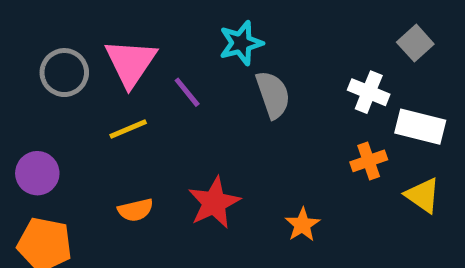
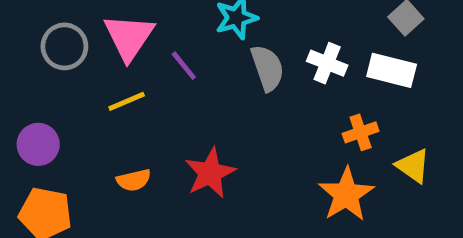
white cross: (369, 92) -> (327, 63), moved
white rectangle: (420, 127) -> (392, 70), moved
orange star: (302, 225) -> (346, 194), moved, size x1.6

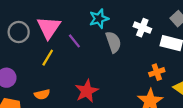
white cross: (327, 63) -> (142, 28), moved
yellow line: (127, 101) -> (48, 58), turned -36
orange semicircle: (134, 180) -> (42, 94), moved

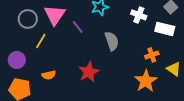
gray semicircle: (113, 42) -> (112, 41), moved
yellow line: (48, 58) -> (41, 41), moved

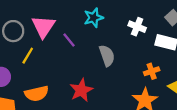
orange semicircle: (49, 75) -> (37, 94), size x1.5

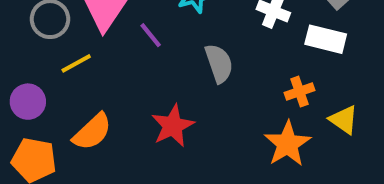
yellow line: (28, 56) -> (76, 63), turned 30
orange semicircle: (37, 94) -> (92, 132), turned -30

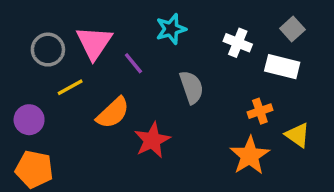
orange semicircle: (92, 132) -> (113, 113), moved

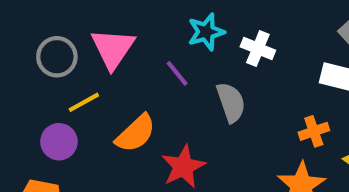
white cross: (238, 43) -> (258, 48), moved
purple line: (133, 63) -> (177, 73), moved
purple circle: (29, 120) -> (59, 142), moved

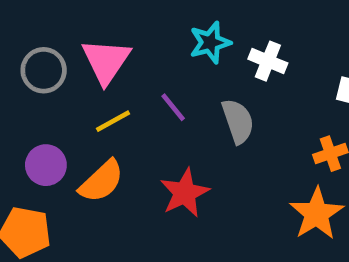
purple line: (177, 73) -> (173, 107), moved
yellow line: (84, 102) -> (113, 121), moved
orange semicircle: (136, 133) -> (101, 181), moved

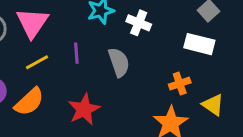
purple line: (173, 107) -> (76, 53), turned 35

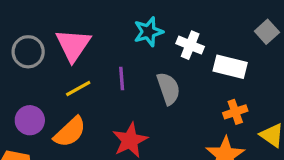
white rectangle: (199, 44) -> (230, 67), moved

